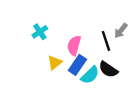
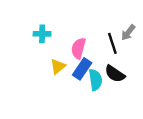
cyan cross: (40, 32) -> (42, 34), turned 35
cyan semicircle: (90, 75) -> (95, 80), turned -54

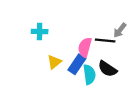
black line: (112, 43) -> (105, 41), turned -66
pink semicircle: (78, 48) -> (85, 47), moved

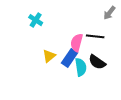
gray arrow: (120, 30) -> (109, 13), moved
cyan cross: (40, 31) -> (36, 20), moved, turned 32

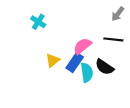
black line: (95, 36) -> (113, 39), moved
pink semicircle: (77, 43) -> (82, 46), turned 36

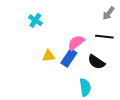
yellow triangle: (53, 60) -> (49, 56), turned 32
cyan semicircle: (87, 73) -> (85, 87), moved

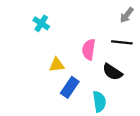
pink semicircle: (76, 43) -> (89, 49), turned -42
blue rectangle: (69, 58) -> (70, 87), moved

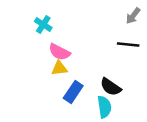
pink semicircle: (89, 49) -> (59, 52), moved, turned -72
black semicircle: (112, 72) -> (111, 87), moved

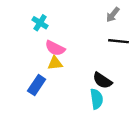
gray arrow: (133, 16) -> (113, 15), moved
blue rectangle: (73, 92) -> (37, 85), moved

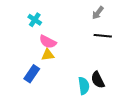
black semicircle: (102, 80) -> (98, 80), moved, turned 30

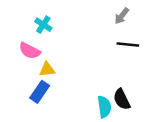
pink semicircle: (48, 42) -> (30, 51), moved
yellow triangle: (48, 55) -> (47, 69), moved

